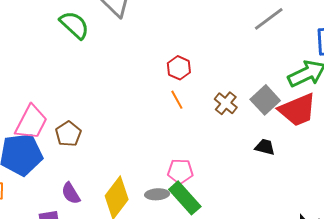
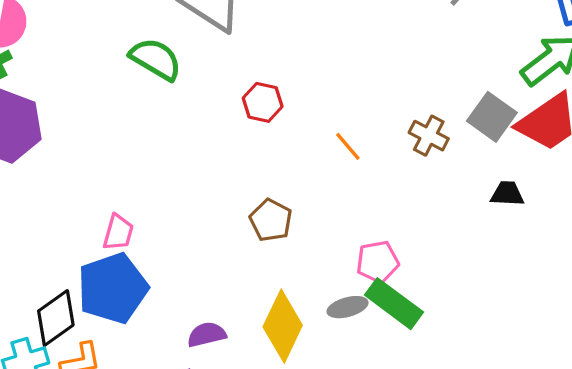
red hexagon: (179, 68) -> (263, 102), moved
pink trapezoid: (31, 122) -> (118, 232), size x0.6
brown pentagon: (68, 134) -> (271, 220), moved
purple semicircle: (71, 193) -> (207, 335), turned 120

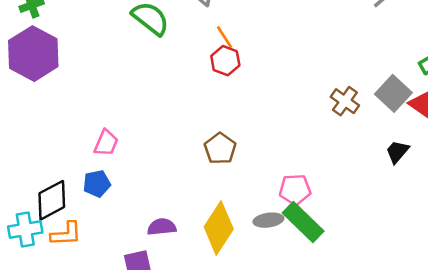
orange line: (348, 146) -> (225, 37), moved
black trapezoid: (507, 194) -> (397, 152), turned -60
blue pentagon: (113, 288) -> (97, 184), size x0.5

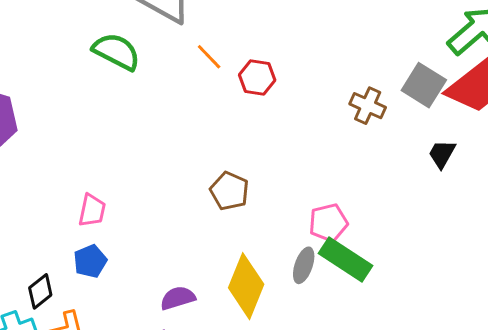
red hexagon: (225, 61) -> (257, 77), moved
black diamond: (52, 200) -> (40, 291), size x0.7
gray ellipse: (268, 220) -> (304, 265), turned -52

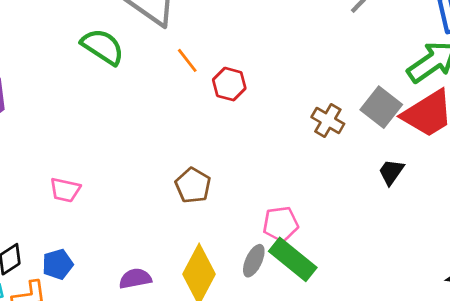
pink trapezoid: (92, 210) -> (65, 190), turned 84
blue pentagon: (90, 261) -> (58, 264), moved

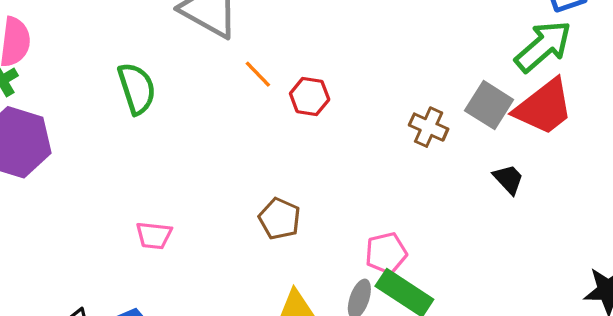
green semicircle: (103, 47) -> (137, 88), moved, turned 45
black trapezoid: (391, 172) -> (508, 179), turned 108
pink trapezoid: (65, 190) -> (154, 235), moved

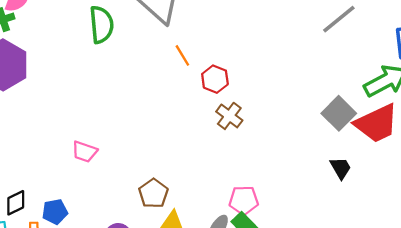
green semicircle: (137, 88) -> (101, 25), moved
brown cross: (429, 127) -> (229, 116), moved
brown pentagon: (280, 219) -> (153, 193), moved

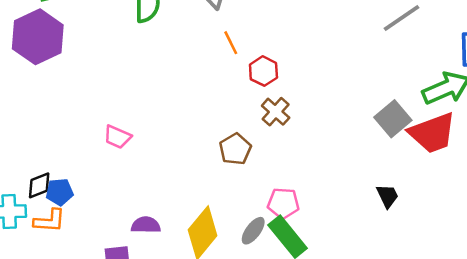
black trapezoid: (341, 168) -> (387, 196), moved
brown pentagon: (153, 193) -> (235, 149), moved
blue pentagon: (55, 212) -> (60, 192), moved

